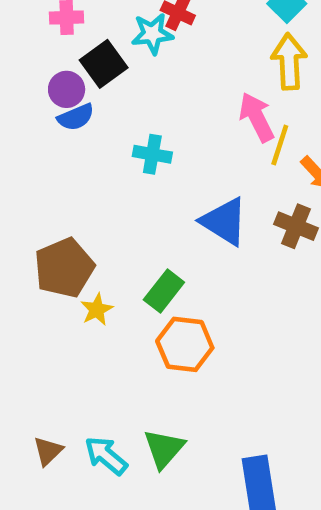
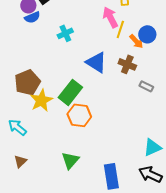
cyan cross: (152, 154) -> (65, 33), turned -35
green rectangle: (164, 291) -> (70, 92), size x1.4
yellow star: (97, 310) -> (41, 100), size x1.6
cyan arrow: (106, 456) -> (17, 127), moved

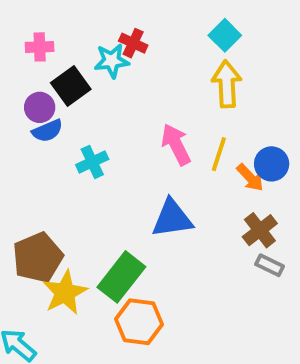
pink arrow: (110, 17) -> (176, 144), moved
cyan cross: (65, 33) -> (92, 162), moved
blue triangle: (96, 62) -> (172, 218), turned -40
brown cross: (127, 64) -> (260, 230), moved, turned 30

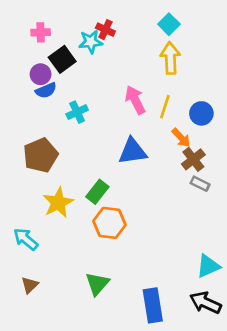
orange arrow: (250, 178) -> (181, 138), moved
brown pentagon: (38, 257) -> (41, 155), moved
green rectangle: (121, 277) -> (97, 192), size x0.7

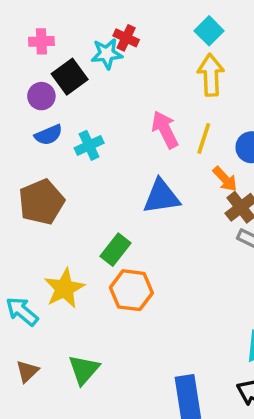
blue semicircle: (46, 90) -> (48, 135), moved
yellow star: (58, 203) -> (64, 288), moved
green triangle: (97, 284) -> (84, 370), moved

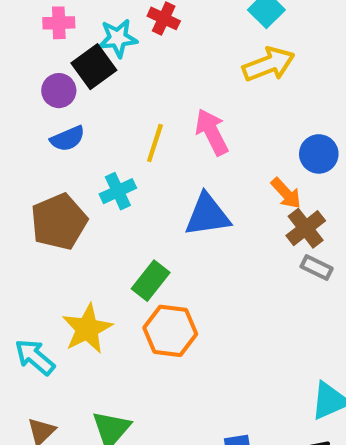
cyan star: (107, 54) -> (118, 38), moved
yellow arrow: (211, 75) -> (269, 64), turned 72
yellow line: (204, 138) -> (155, 143), moved
cyan cross: (89, 145) -> (118, 191), moved

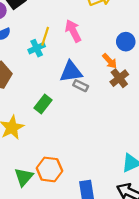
cyan cross: (118, 191) -> (37, 48), moved
gray rectangle: (317, 268) -> (81, 86), moved
orange hexagon: (170, 331) -> (49, 169), moved

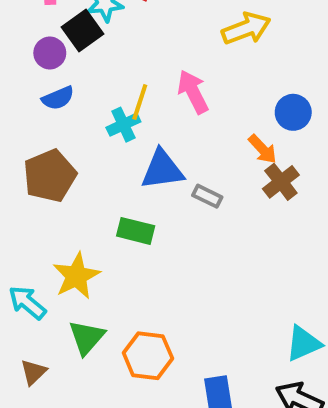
blue triangle: (71, 72) -> (162, 170), moved
green rectangle: (43, 104) -> (136, 231), turned 66
green triangle: (24, 177) -> (87, 337), moved

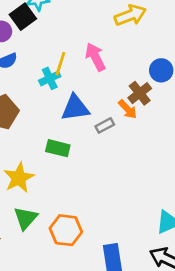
orange arrow: (263, 149) -> (128, 109), moved
brown cross: (281, 182) -> (140, 93), moved
gray rectangle: (207, 196) -> (105, 125), turned -54

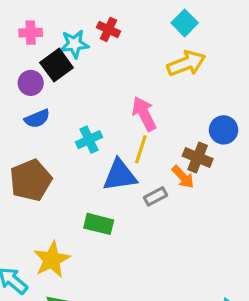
yellow line: (60, 64) -> (141, 149), moved
brown cross: (140, 93) -> (198, 157), turned -30

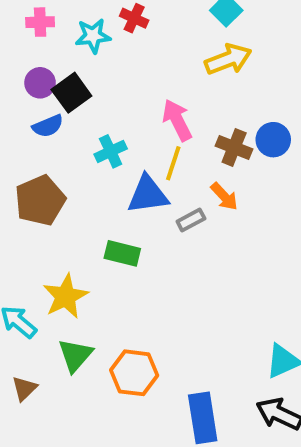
black square: (57, 65) -> (71, 93), moved
brown cross: (198, 157) -> (234, 147), moved

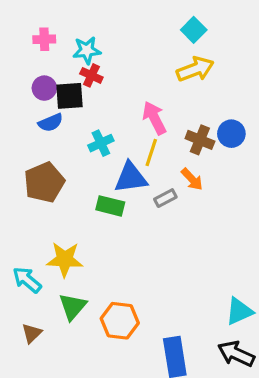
red cross: (134, 18) -> (91, 75), moved
black square: (71, 93) -> (69, 96), turned 32
green rectangle: (122, 253) -> (110, 206), moved
yellow star: (66, 296) -> (65, 259), turned 30

